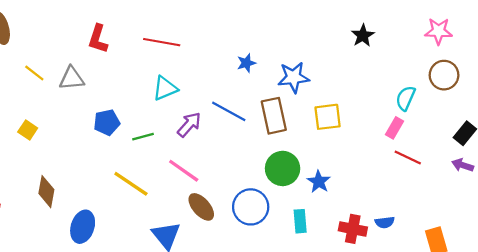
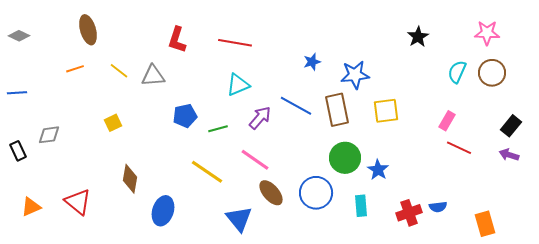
cyan semicircle: (406, 98) -> (457, 72), moved
yellow square: (28, 130) -> (113, 123), turned 30
red cross: (353, 229) -> (409, 213), turned -30

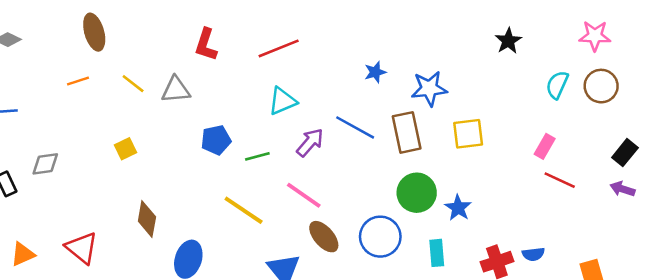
red line: (235, 43) -> (279, 48), turned -32

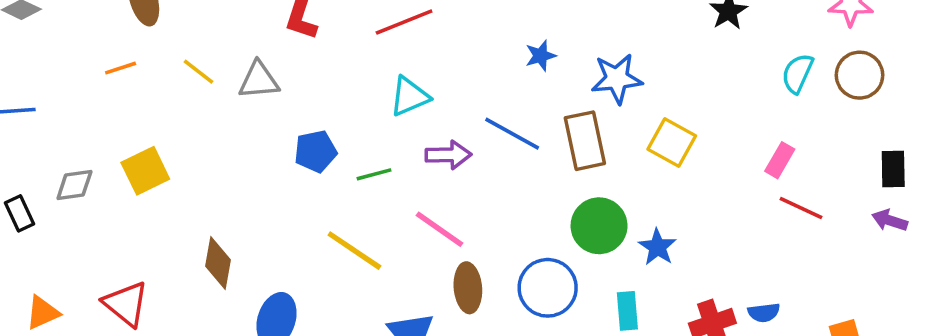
yellow square: (468, 134) -> (672, 142), turned 36
purple arrow: (310, 143) -> (448, 155), turned 48
yellow square: (126, 149) -> (145, 171), moved, size x1.5
black rectangle: (625, 153) -> (893, 169), turned -40
brown ellipse: (324, 237) -> (468, 288), turned 36

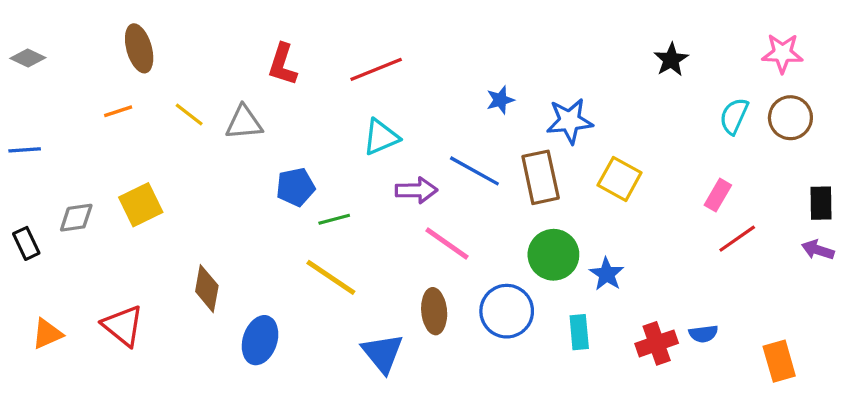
green line: (374, 174) -> (334, 219), moved
red line: (801, 208) -> (737, 239), turned -60
pink line: (440, 229) -> (447, 243), moved

